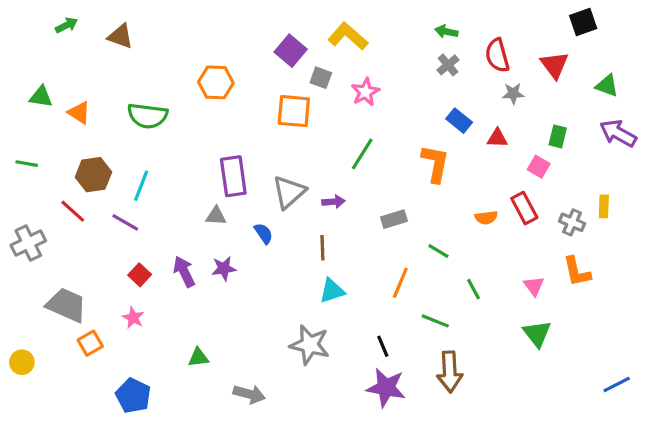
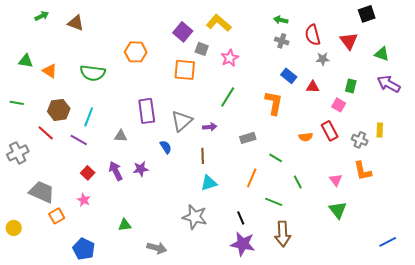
gray cross: (448, 65) -> (282, 41), turned -32
gray triangle: (216, 216) -> (121, 136), moved

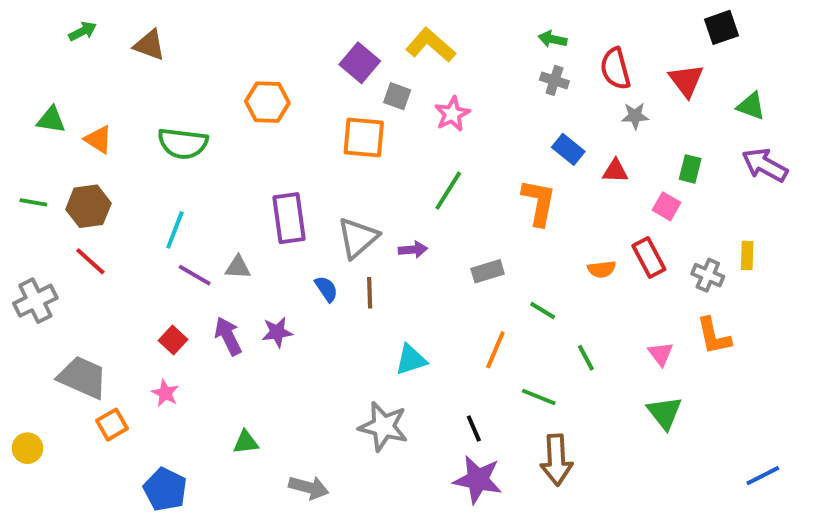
brown hexagon: (59, 110) -> (88, 206), moved
purple line: (79, 140) -> (195, 275), moved
brown line: (203, 156) -> (370, 293), moved

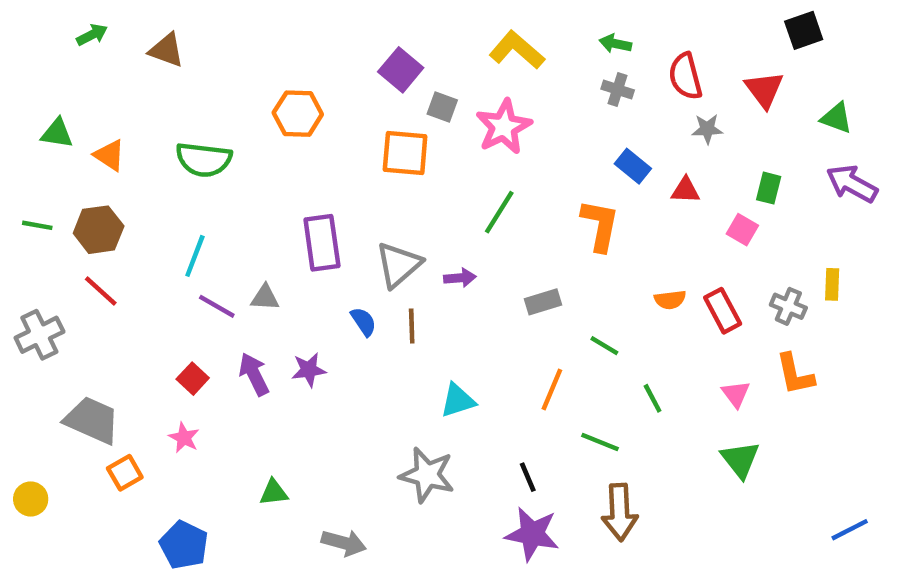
yellow L-shape: (431, 45) -> (517, 50), moved
pink star: (452, 114) -> (504, 127), size x1.4
red rectangle: (649, 257) -> (723, 311), moved

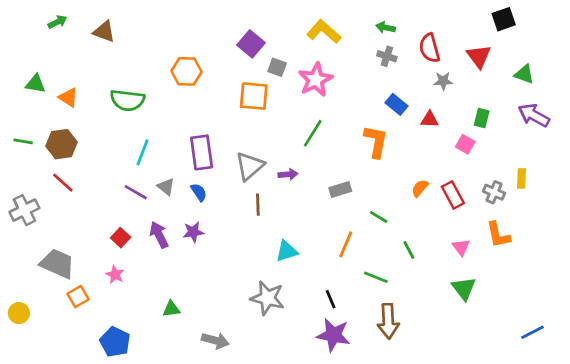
cyan line: (195, 256) -> (143, 152), moved
gray triangle: (265, 298) -> (166, 187), turned 36
orange semicircle: (670, 300) -> (420, 188), turned 138
blue semicircle: (364, 322) -> (199, 192), moved

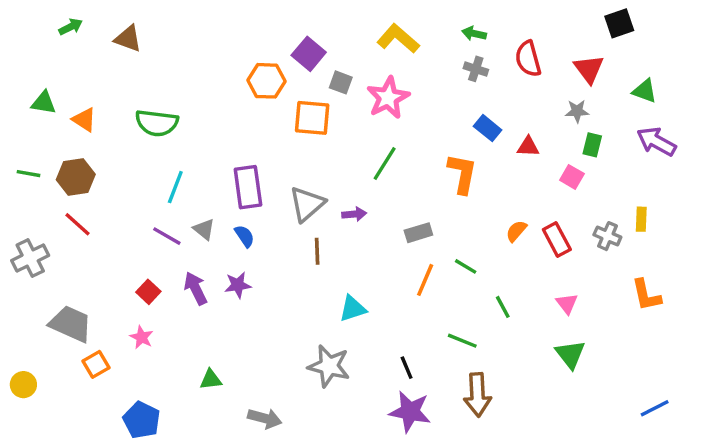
orange hexagon: (186, 71) -> (266, 81), moved
gray star: (443, 81) -> (577, 111), moved
orange L-shape: (498, 235) -> (646, 295), moved
orange line: (346, 244) -> (425, 280), moved

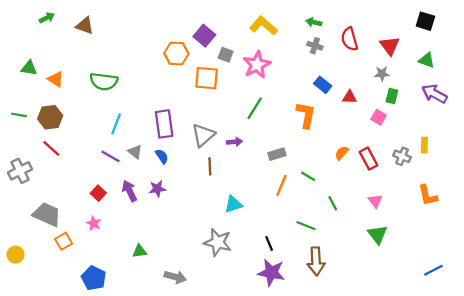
black square: (619, 23) -> (425, 21), moved, turned 36

